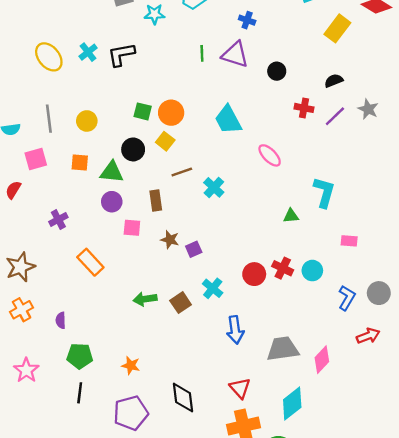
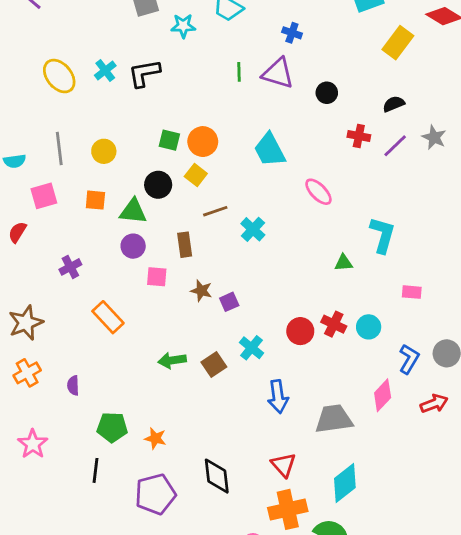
green pentagon: (80, 356) -> (112, 427), moved
pink diamond: (322, 360) -> (383, 395), moved

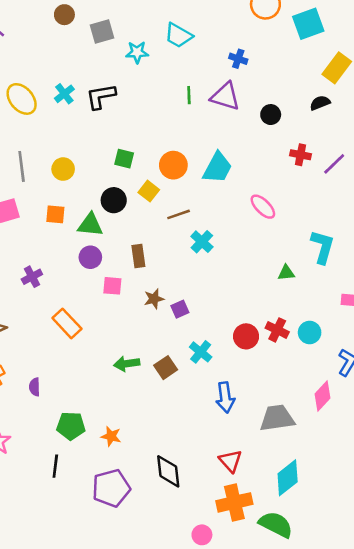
black semicircle: (394, 104) -> (320, 103), moved
orange circle: (203, 142) -> (173, 165), moved
cyan trapezoid: (270, 150) -> (217, 168), turned -124
brown line: (215, 211) -> (179, 214), moved
brown star: (201, 291) -> (154, 299), turned -30

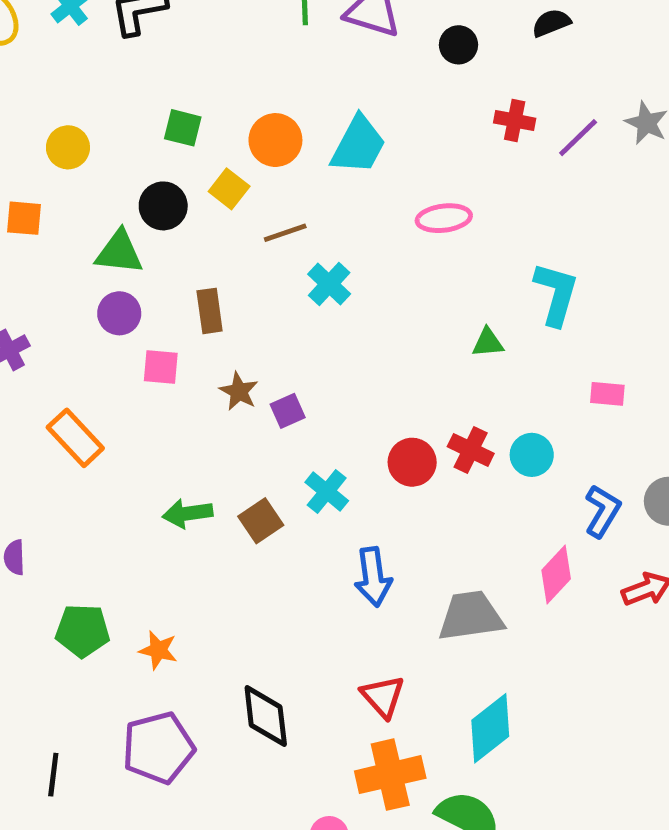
pink ellipse: (263, 207) -> (444, 218), turned -52
orange square: (55, 214) -> (24, 218), moved
brown star: (154, 299) -> (239, 391), turned -30
black line: (55, 466) -> (53, 775), moved

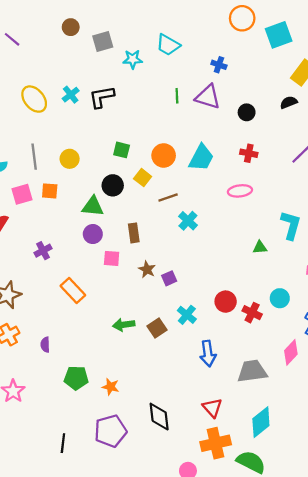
red cross: (515, 121) -> (249, 153), moved
red cross: (471, 450) -> (252, 313), moved

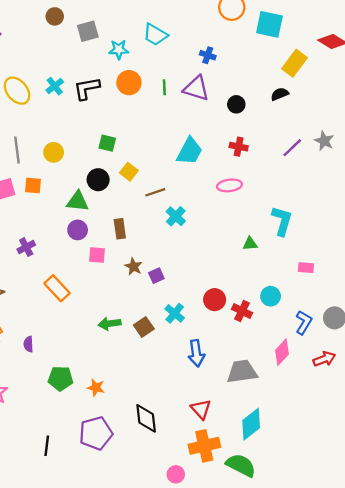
cyan square: (279, 35) -> (269, 24), turned 32
orange circle: (164, 155) -> (129, 83), moved

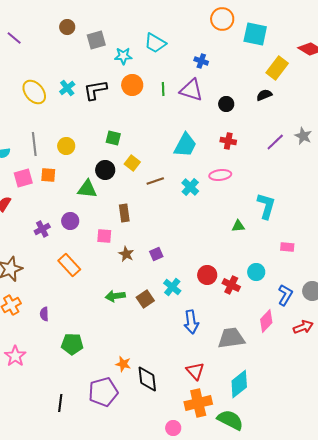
cyan cross: (176, 216) -> (190, 187), moved
purple circle: (78, 230) -> (70, 221), moved
brown star: (134, 266) -> (126, 254), moved
orange star: (96, 388) -> (123, 364), moved

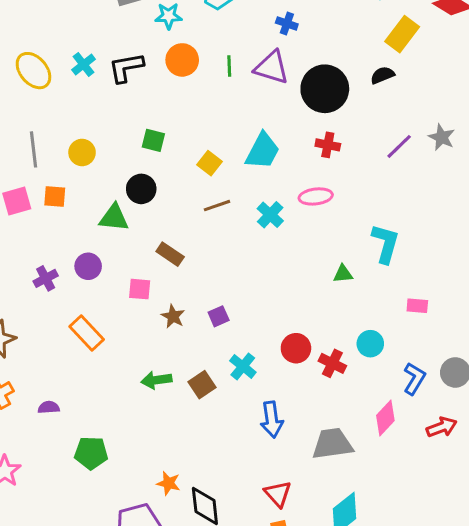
black circle: (226, 104) -> (325, 89), size x2.0
yellow square: (132, 163) -> (209, 163), moved
brown rectangle: (124, 213) -> (170, 254), turned -48
purple semicircle: (44, 314) -> (49, 407), turned 88

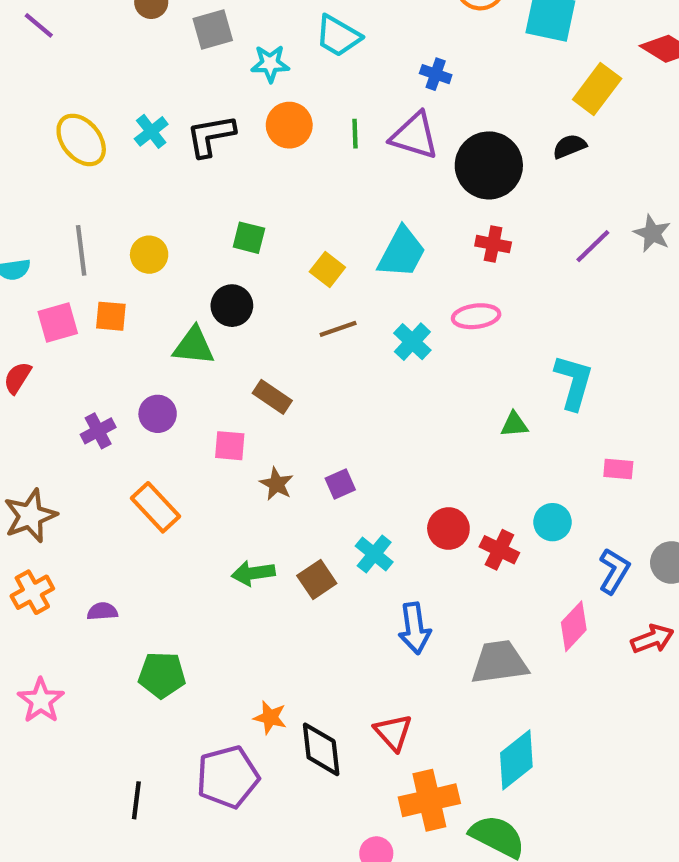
red triangle: (278, 494) -> (393, 732), moved

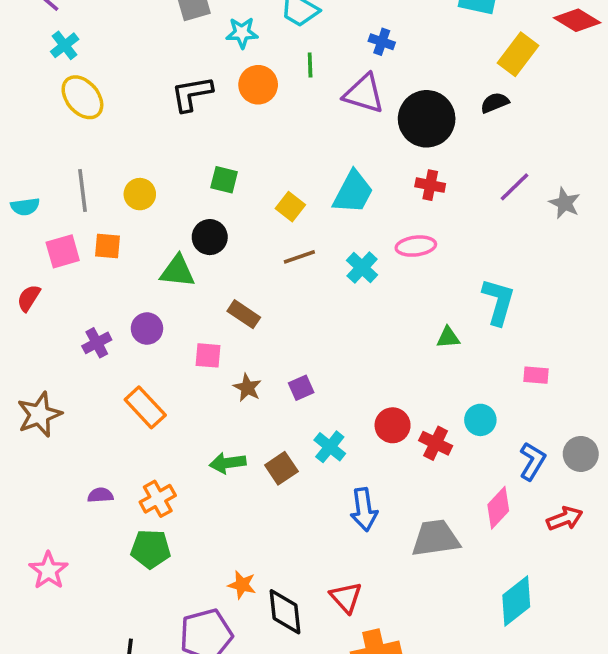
cyan cross: (151, 131) -> (65, 45), moved
green line: (355, 134) -> (310, 65), moved
gray star: (652, 233) -> (565, 203), moved
orange cross: (32, 592) -> (158, 499), moved
cyan diamond: (516, 760) -> (516, 601), moved

